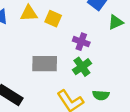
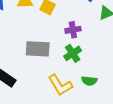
purple cross: (81, 42) -> (73, 30), turned -32

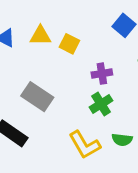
gray rectangle: (38, 49) -> (37, 97), moved, turned 30

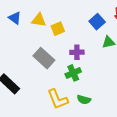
yellow square: (69, 44) -> (58, 29), turned 32
gray rectangle: (37, 97) -> (44, 58), moved

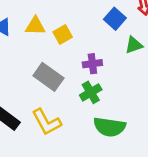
yellow L-shape: (58, 99) -> (46, 122), moved
green semicircle: (84, 100) -> (109, 127), size x1.6

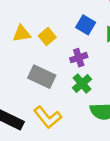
blue square: (115, 19) -> (86, 25), moved

